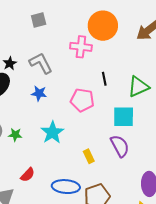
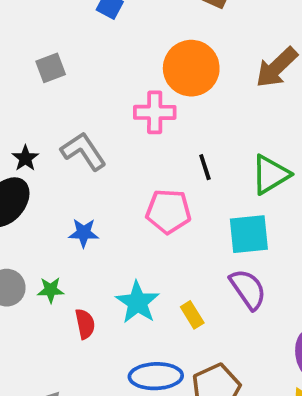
gray square: (39, 20) -> (51, 68), moved
blue star: (39, 93) -> (84, 233), moved
cyan star: (52, 132) -> (138, 302), moved
red semicircle: (28, 175) -> (85, 324), moved, turned -49

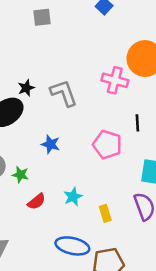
gray square: (51, 68) -> (42, 17), moved
cyan star: (138, 302) -> (73, 197), size x0.7
red semicircle: (85, 324) -> (37, 202), turned 48

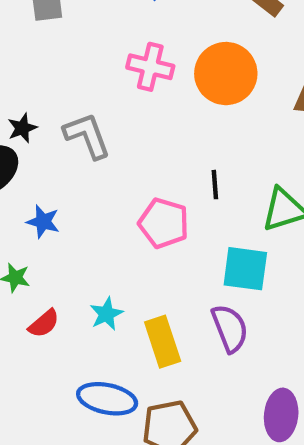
pink cross: (115, 80) -> (150, 67), moved
blue star: (51, 144) -> (43, 222), moved
yellow rectangle: (105, 213) -> (163, 342), size x1.6

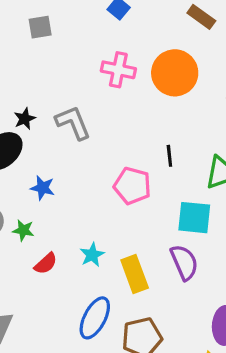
blue ellipse: (107, 399) -> (95, 318), turned -72

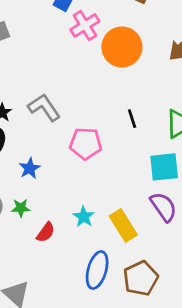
pink cross: (118, 70) -> (85, 25), moved, turned -32
pink pentagon: (132, 186) -> (86, 144), moved
blue star: (43, 188) -> (30, 168), turned -30

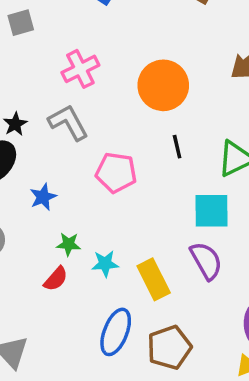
pink cross: (85, 25) -> (80, 69), moved
orange circle: (122, 47) -> (163, 85), moved
green star: (21, 208) -> (68, 244), moved
cyan star: (84, 217) -> (105, 264), turned 30

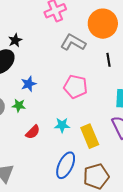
gray L-shape: (68, 122) -> (73, 42), moved, turned -35
pink pentagon: (116, 172) -> (75, 87), moved
green star: (68, 244) -> (19, 106), moved

